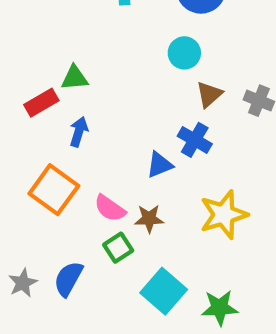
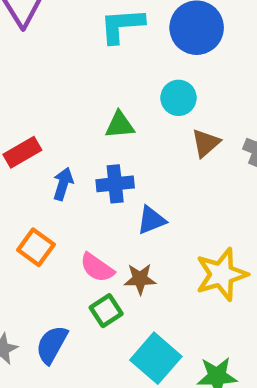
green triangle: (75, 78) -> (120, 125), moved
blue cross: (195, 140) -> (115, 184), moved, turned -36
orange square: (54, 190) -> (36, 247), size x0.7

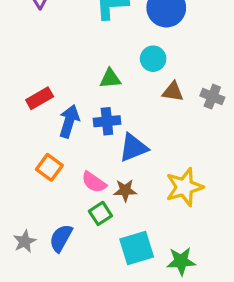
brown triangle: (206, 143) -> (173, 92), turned 50
blue arrow: (63, 184) -> (69, 121), size x1.4
blue triangle: (151, 220) -> (133, 148), size x1.4
cyan square: (156, 358) -> (137, 248), turned 32

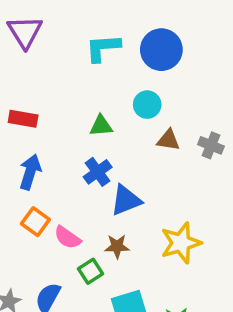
red rectangle: (40, 98) -> (23, 119), moved, turned 40
blue arrow: (69, 121) -> (30, 172), moved
blue cross: (107, 121) -> (98, 172), turned -30
pink semicircle: (94, 182) -> (67, 238), moved

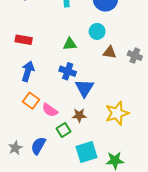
blue cross: (98, 172) -> (68, 71), turned -35
blue triangle: (126, 200) -> (84, 88), turned -36

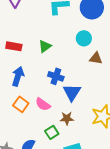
green triangle: (70, 44) -> (45, 46), moved, turned -32
pink semicircle: (50, 110) -> (43, 104), moved

